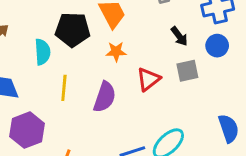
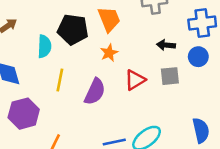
black arrow: (179, 36) -> (166, 45), turned 126
orange star: (116, 52) -> (109, 53), turned -30

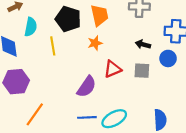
cyan semicircle: (44, 46) -> (31, 27), moved
yellow line: (60, 80) -> (53, 46), moved, turned -30
purple semicircle: (95, 92) -> (87, 87), moved

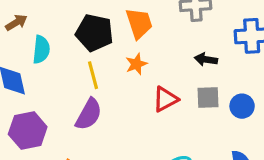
yellow line: (53, 46) -> (93, 75), moved
blue circle: (168, 58) -> (242, 106), moved
purple semicircle: (87, 87) -> (89, 114), moved

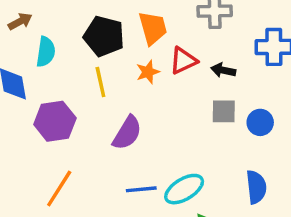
red triangle: (165, 99) -> (183, 61), moved
purple semicircle: (89, 114) -> (127, 133), moved
purple hexagon: (28, 130) -> (55, 121), moved

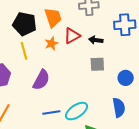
blue circle: (260, 122) -> (126, 78), moved

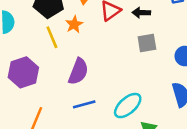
orange star: (51, 43) -> (74, 24), moved
blue line: (51, 113) -> (84, 104), moved

